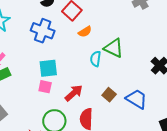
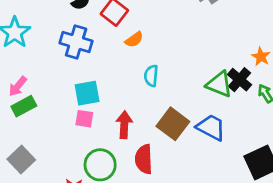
green triangle: (114, 48) -> (219, 84), moved
red arrow: (74, 93) -> (124, 125), turned -42
brown square: (109, 95) -> (173, 124), size x1.6

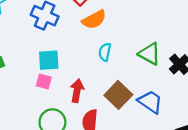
orange semicircle: (134, 40) -> (94, 20), size x1.5
green triangle: (219, 84) -> (150, 54), moved

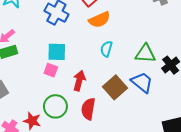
green triangle: (150, 54) -> (145, 54), turned -30
blue trapezoid: (150, 102) -> (142, 82), moved

